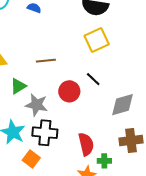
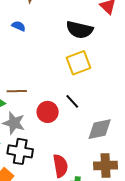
brown line: (46, 61) -> (17, 91), moved

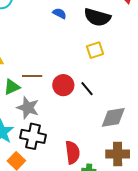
blue semicircle: (19, 26) -> (60, 13), moved
yellow square: (79, 63) -> (95, 50), size x0.7
red circle: (48, 112) -> (63, 85), moved

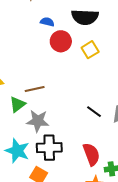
red circle: (63, 85) -> (61, 41), moved
black line: (87, 89) -> (94, 112), moved

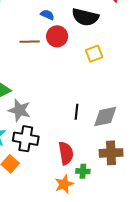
yellow square: (90, 50) -> (94, 54), moved
brown line: (35, 89) -> (30, 42), moved
black line: (94, 112) -> (76, 112), turned 49

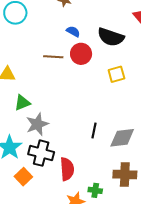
gray star: (19, 110) -> (37, 124), turned 30
red semicircle: (66, 153) -> (67, 169), moved

